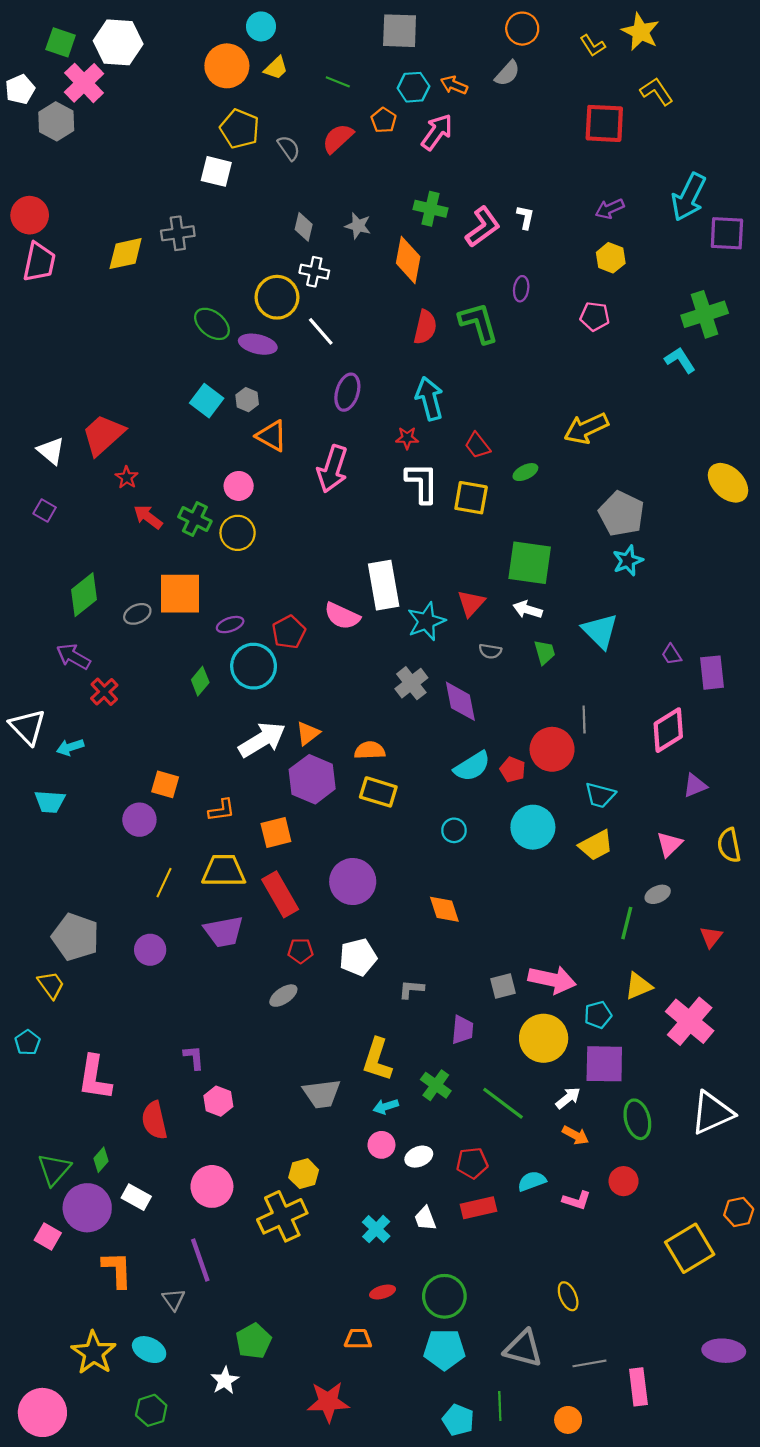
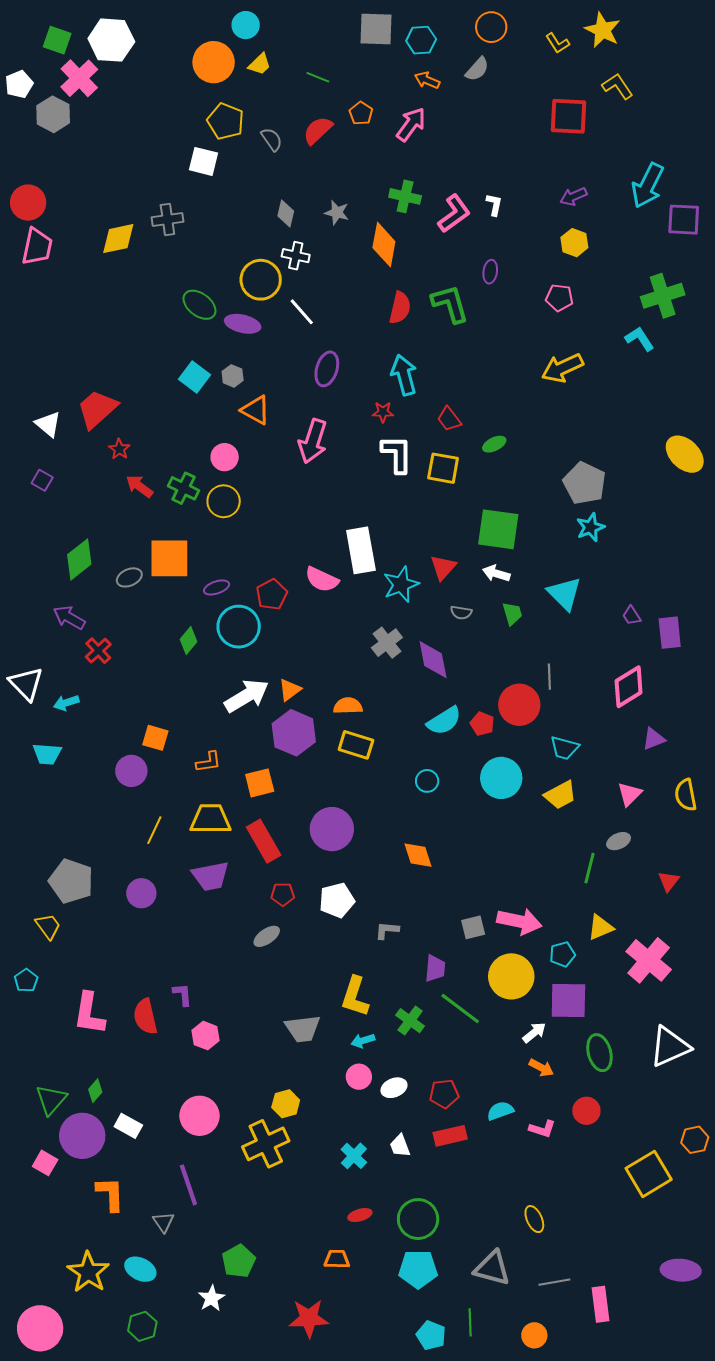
cyan hexagon: (413, 87) -> (421, 40), moved
yellow arrow: (586, 428) -> (562, 368), moved
green line: (503, 1103) -> (460, 1009), moved
red semicircle: (154, 1120) -> (145, 1017), moved

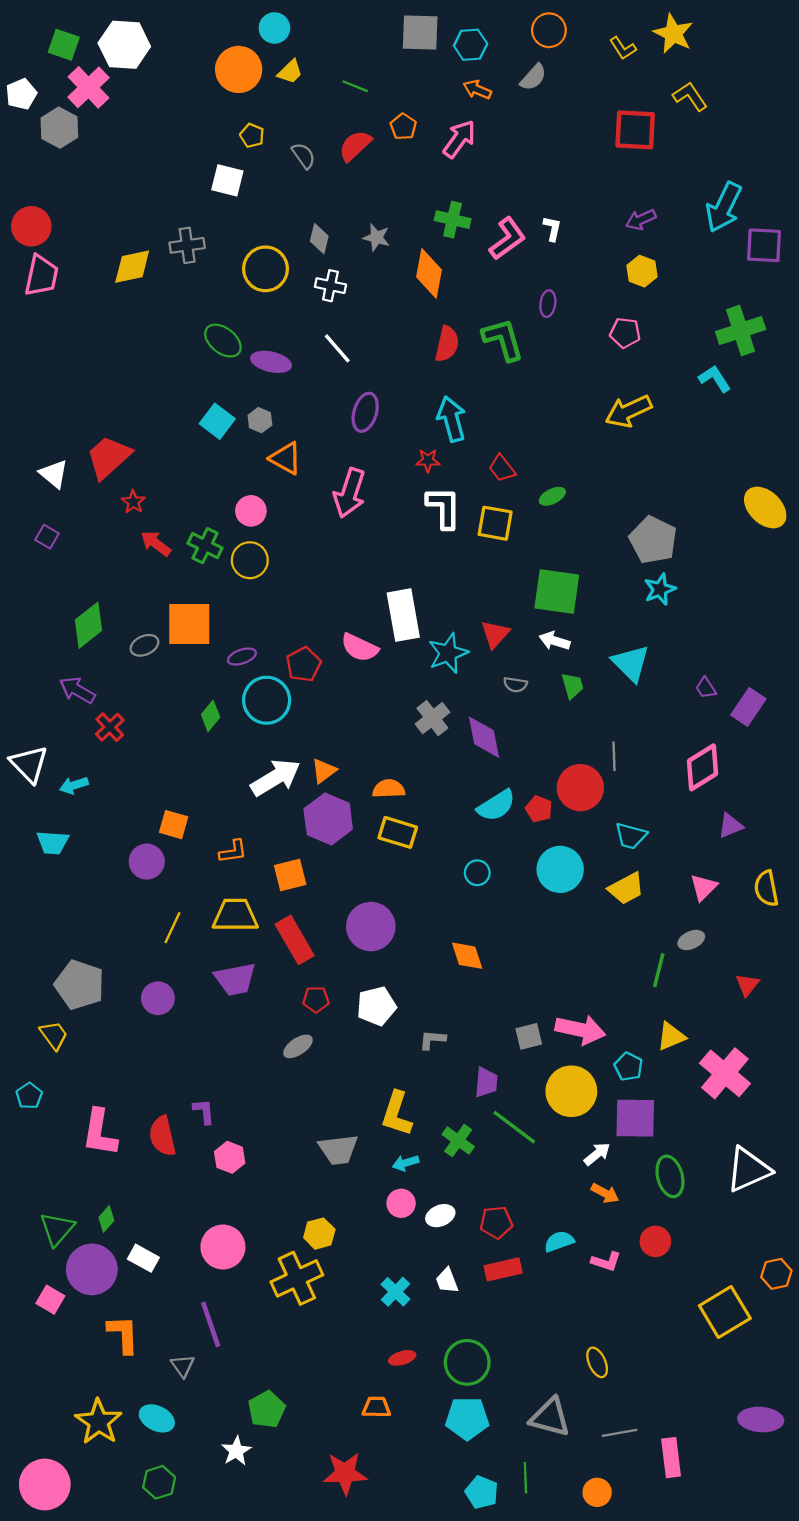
yellow pentagon: (226, 121) -> (252, 136), size x0.6
yellow circle: (261, 280) -> (265, 269), moved
purple rectangle: (670, 633) -> (748, 707), turned 40
cyan pentagon: (562, 954) -> (628, 1067), turned -30

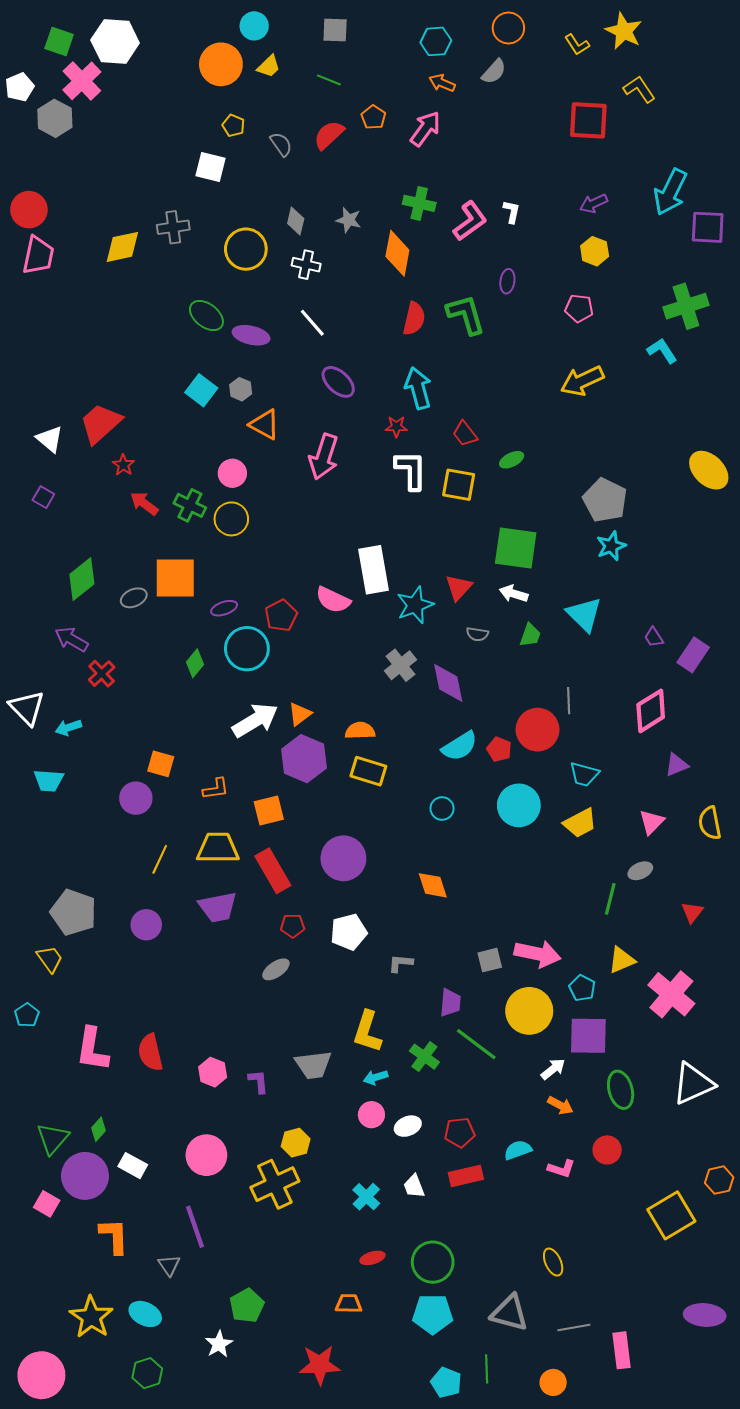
gray square: (420, 32) -> (335, 30), moved, size x0.7
purple ellipse: (365, 412) -> (338, 382), turned -64
green trapezoid: (572, 686) -> (530, 635), turned 35
purple L-shape: (204, 1111) -> (258, 1081), moved

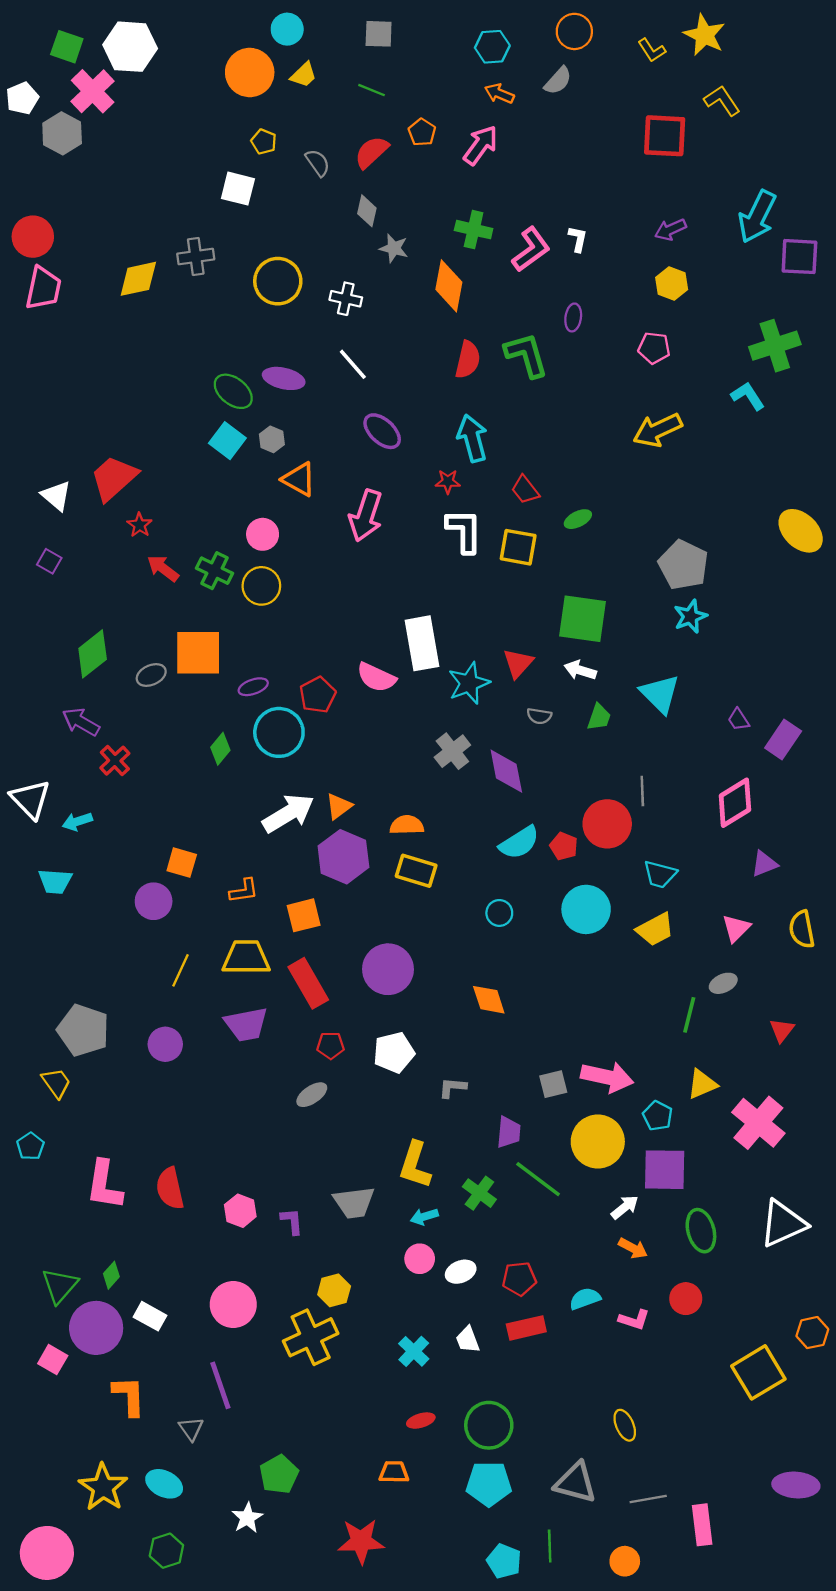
gray diamond: (296, 221) -> (367, 211), moved
green ellipse: (206, 315) -> (233, 391), moved

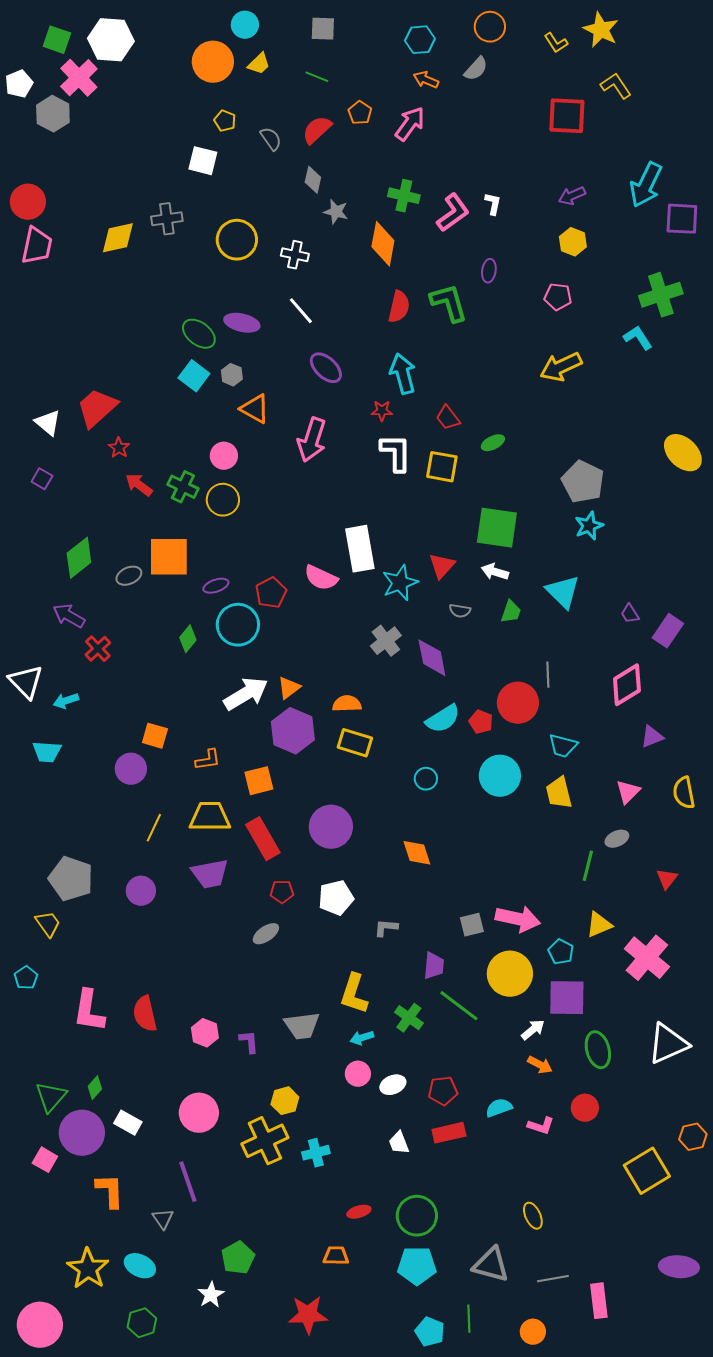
yellow trapezoid: (655, 929) -> (559, 793), turned 104
cyan cross: (414, 1351) -> (316, 1153), moved, turned 32

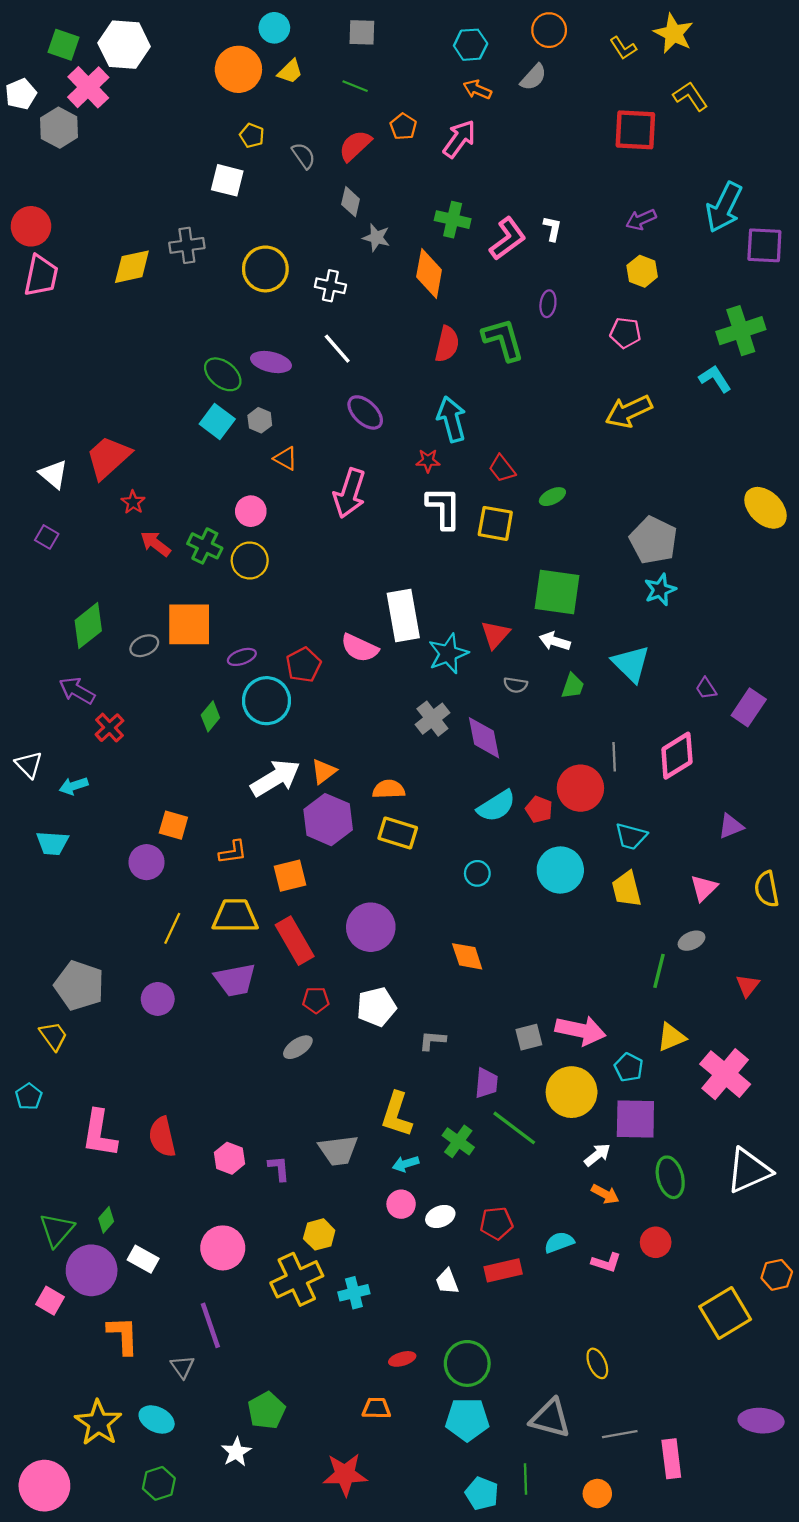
orange triangle: (255, 409) -> (286, 458), size x0.7
white triangle: (26, 682) -> (29, 765), size x0.7
pink diamond: (627, 685) -> (677, 756), moved

